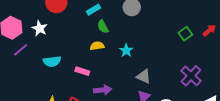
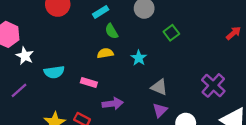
white star: (40, 28) -> (25, 56), moved
green square: (185, 34) -> (171, 33), moved
purple line: (21, 50) -> (19, 90), moved

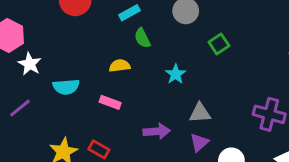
yellow semicircle: (105, 53) -> (120, 66), moved
purple cross: (213, 85) -> (269, 114), turned -30
gray triangle: (159, 87) -> (200, 113), turned -30
purple arrow: (113, 104) -> (157, 131), moved

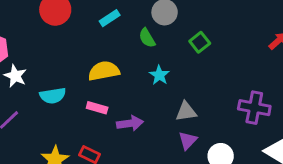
green semicircle: (142, 38) -> (147, 38), moved
yellow semicircle: (120, 66) -> (104, 71), size x1.5
purple arrow: (157, 131) -> (130, 123), moved

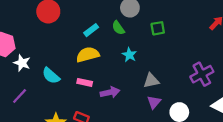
cyan rectangle: (110, 18) -> (91, 30), moved
green square: (200, 42) -> (158, 28), turned 32
cyan semicircle: (53, 96) -> (51, 76), turned 54
purple cross: (254, 108) -> (202, 74), turned -35

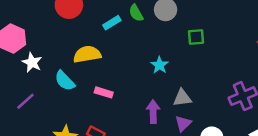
green semicircle: (118, 28) -> (136, 13), moved
cyan rectangle: (91, 30) -> (112, 23), moved
yellow semicircle: (88, 55) -> (87, 54), moved
purple arrow: (110, 92) -> (153, 112), moved, turned -84

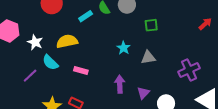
white star: (32, 62) -> (35, 42), moved
gray triangle: (182, 98) -> (148, 57), moved
purple line: (25, 101) -> (30, 76), moved

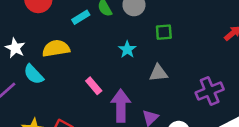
cyan star: (124, 48) -> (127, 49), moved
pink rectangle: (81, 71) -> (94, 86), moved, turned 32
purple arrow: (120, 84) -> (121, 106), size x1.4

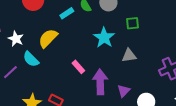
yellow semicircle: (56, 48) -> (48, 38), turned -35
cyan star: (127, 49) -> (104, 38), size x1.5

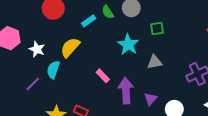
cyan semicircle: (31, 59) -> (53, 70), turned 66

